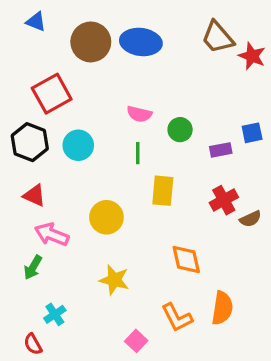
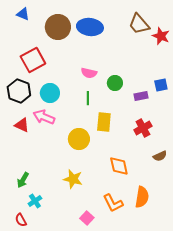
yellow circle: (106, 217) -> (79, 139), moved
brown semicircle: (250, 219) -> (160, 156), moved
pink arrow: (52, 235) -> (44, 117), moved
green arrow: (33, 267) -> (23, 180), moved

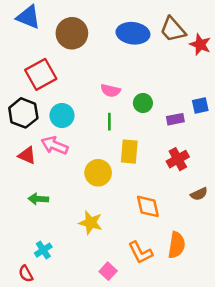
blue triangle: (23, 14) -> (28, 17), size x1.5
blue ellipse: (90, 27) -> (133, 33), moved
green arrow: (23, 180) -> (38, 199), moved, turned 63

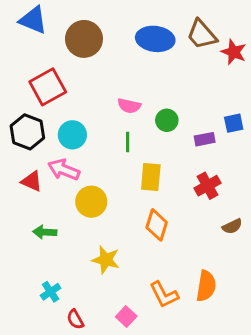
yellow circle: (98, 173) -> (91, 202), moved
orange diamond: (148, 206) -> (157, 225), moved, turned 30
red semicircle: (26, 274) -> (75, 319), moved

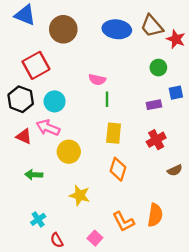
green circle: (167, 120) -> (158, 68), moved
green line: (128, 142) -> (107, 99), moved

